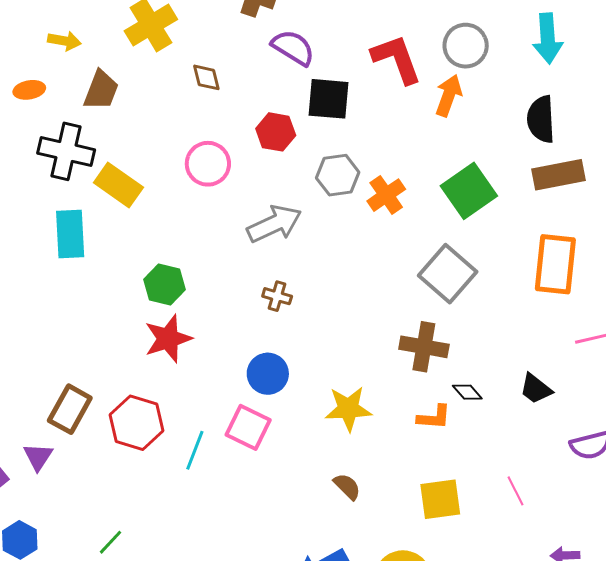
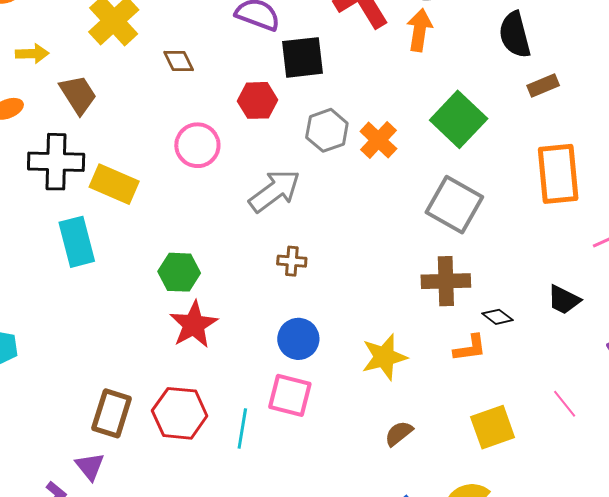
brown trapezoid: (101, 90) -> (78, 95), turned -42
brown rectangle: (558, 175) -> (543, 85), size x0.6
brown semicircle: (347, 486) -> (399, 433), turned -72

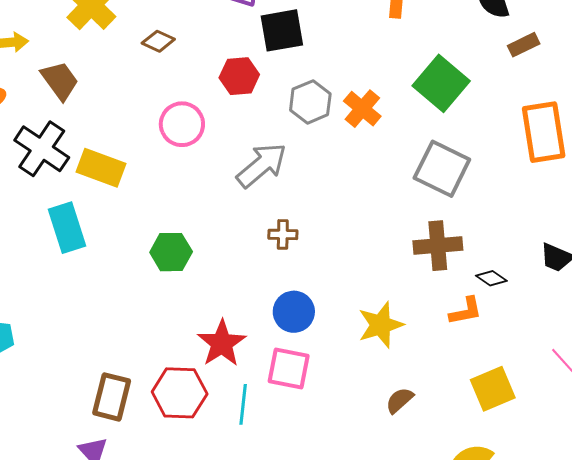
brown diamond: (179, 61) -> (158, 41), turned -36
black cross: (56, 162) -> (42, 149), turned 36
red star: (194, 325) -> (222, 343), moved

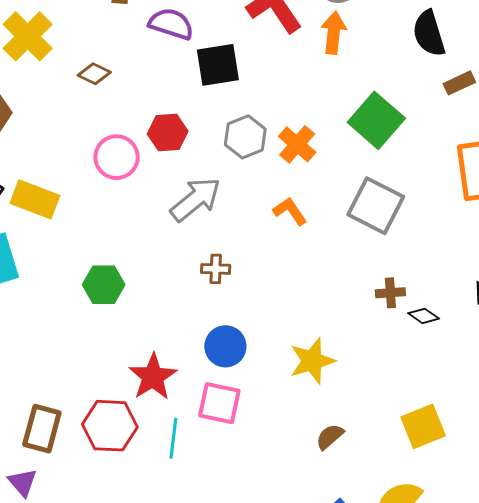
red hexagon: (239, 76) -> (168, 133), moved
brown cross: (438, 246) -> (390, 293), moved, size x0.6
orange L-shape: (466, 311) -> (290, 211), moved, turned -114

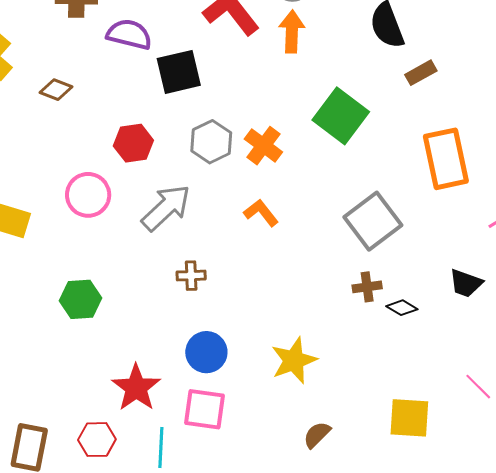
pink circle: (117, 157) -> (88, 195), moved
gray square: (376, 206) -> (373, 221), moved, turned 30
red hexagon: (110, 426) -> (97, 440), size x0.7
yellow square: (423, 426) -> (409, 418), turned 30

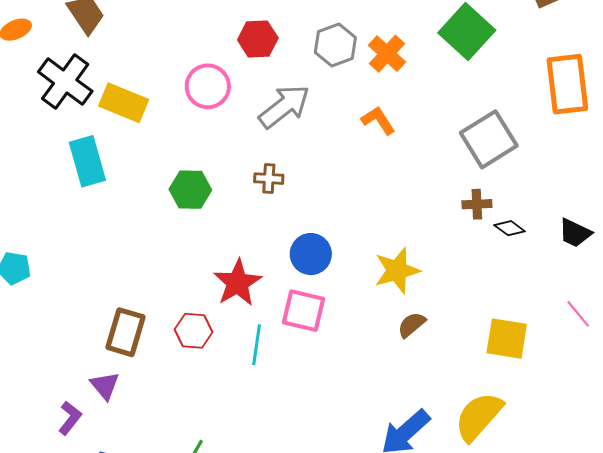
brown cross: (191, 276) -> (269, 179), moved
black trapezoid: (466, 283) -> (575, 233), moved
brown semicircle: (317, 435) -> (412, 325), moved

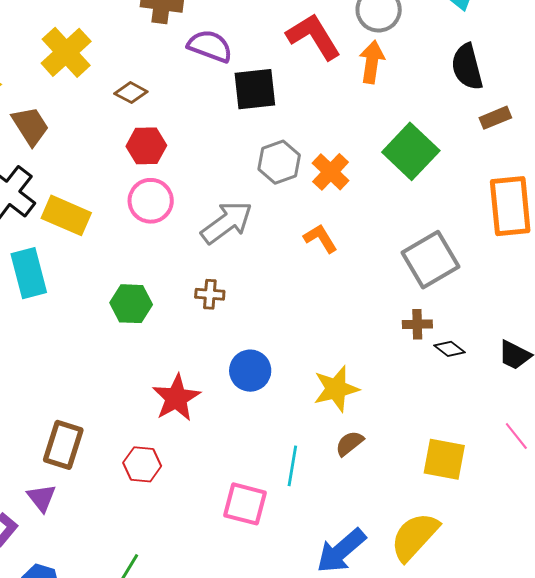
red hexagon: (258, 39) -> (146, 146), moved
pink square: (303, 311) -> (245, 504), moved
red hexagon: (194, 331) -> (142, 464), moved
cyan line: (257, 345) -> (292, 466), moved

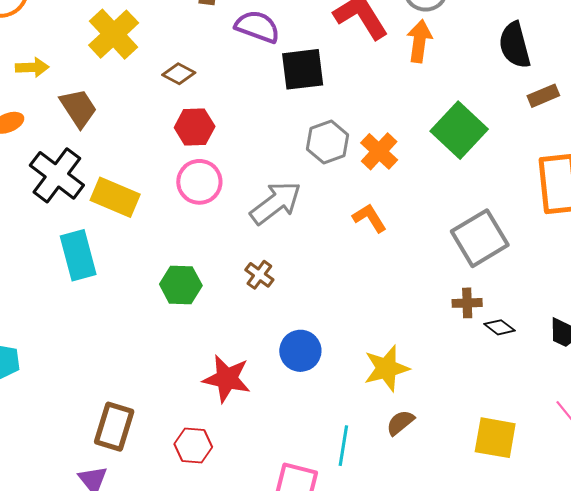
brown cross: (210, 294) -> (259, 275), turned 32
red star: (176, 398) -> (227, 379), turned -30

